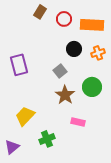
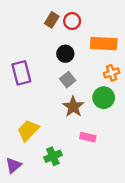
brown rectangle: (40, 12) -> (52, 20), moved
orange rectangle: (92, 25) -> (104, 44), moved
black circle: (74, 49) -> (65, 54), moved
orange cross: (98, 53) -> (112, 73), moved

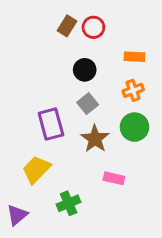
orange rectangle: (104, 44) -> (135, 57), size x0.6
purple rectangle: (21, 73) -> (51, 124), moved
orange cross: (112, 73) -> (133, 90), moved

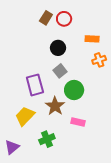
orange cross: (133, 90) -> (99, 60), moved
green circle: (135, 127) -> (74, 90), moved
brown star: (95, 139) -> (55, 106), moved

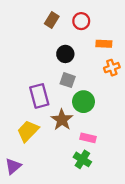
red circle: (64, 19) -> (81, 21), moved
gray square: (60, 71) -> (68, 80), turned -32
green cross: (47, 139) -> (82, 159), moved, turned -35

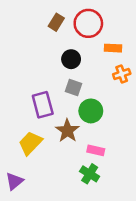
red circle: (81, 21) -> (88, 23), size x1.5

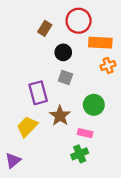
brown rectangle: (56, 22) -> (45, 28), moved
orange rectangle: (113, 48) -> (100, 43), size x1.5
green circle: (91, 111) -> (94, 105), moved
green cross: (90, 174) -> (80, 154), turned 35

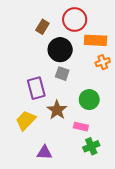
black circle: (63, 52) -> (60, 50), size x1.5
green cross: (80, 154) -> (91, 146), moved
purple triangle: (13, 160) -> (45, 153), moved, turned 42

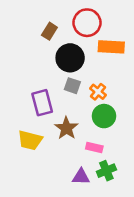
orange cross: (103, 62) -> (98, 92), moved, turned -32
yellow trapezoid: (26, 120) -> (30, 140), turned -120
purple triangle: (45, 153) -> (81, 177), moved

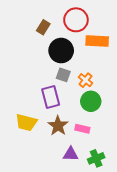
purple rectangle: (42, 103) -> (51, 97), moved
brown star: (66, 128) -> (58, 126), moved
green cross: (106, 171) -> (96, 158), moved

